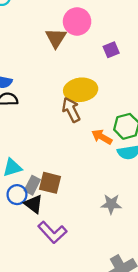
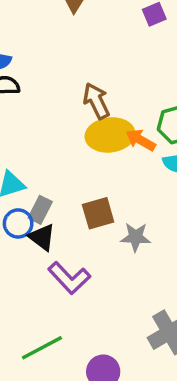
yellow ellipse: (81, 90) -> (110, 135), moved
brown square: (50, 183) -> (98, 213), moved, turned -30
gray star: (111, 204) -> (136, 237), moved

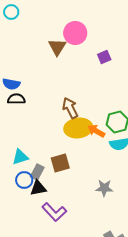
brown square: (98, 213) -> (60, 163), moved
black triangle: (42, 237) -> (38, 188), turned -48
gray star: (136, 237) -> (104, 188), moved

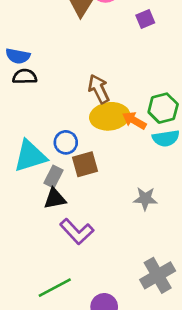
cyan triangle: (20, 157) -> (30, 156), size x1.5
blue circle: (24, 180) -> (66, 142), moved

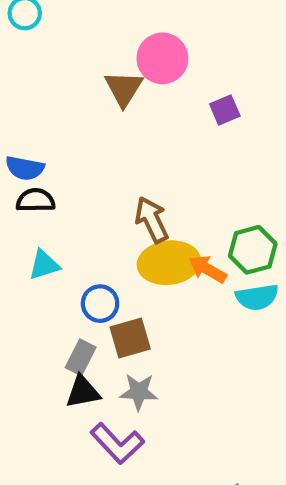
cyan triangle: (30, 156) -> (44, 265), moved, size x0.6
gray star: (145, 199) -> (139, 392), moved

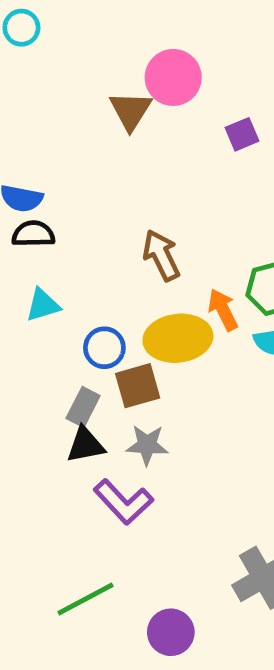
yellow ellipse: (169, 263) -> (178, 338), moved
orange arrow: (208, 269) -> (223, 310), turned 33

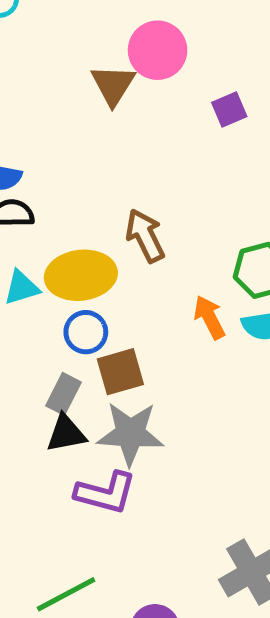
orange arrow: (223, 310) -> (209, 317), moved
yellow ellipse: (178, 338) -> (81, 275), moved
gray star: (147, 445) -> (130, 434), size x1.5
purple L-shape: (123, 502) -> (106, 493), turned -32

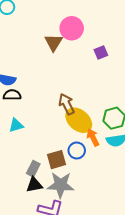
yellow ellipse: (81, 275) -> (79, 120), moved, turned 48
blue circle: (86, 332) -> (77, 151), moved

